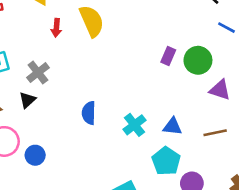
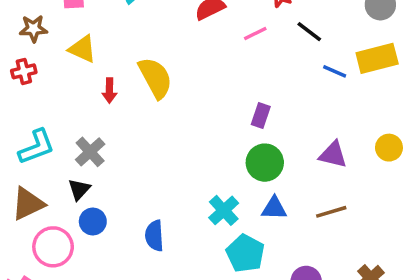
green circle: (198, 60) -> (265, 163), moved
blue semicircle: (89, 113) -> (154, 236), moved
blue circle: (35, 155) -> (93, 221), moved
cyan pentagon: (166, 161) -> (245, 253), moved

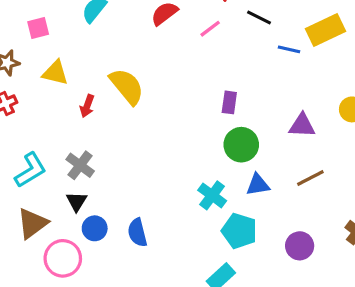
red arrow: (109, 91) -> (87, 106), turned 30
blue semicircle: (154, 236) -> (137, 233), moved

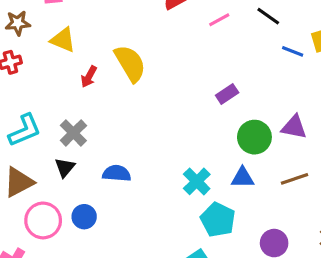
purple rectangle: (229, 102) -> (227, 94), turned 40
green circle: (241, 145) -> (254, 137), moved
blue circle: (95, 228) -> (84, 217), moved
blue semicircle: (137, 233) -> (117, 173), moved, turned 100

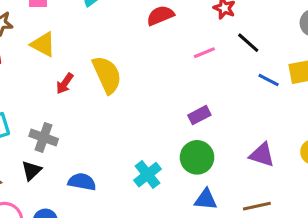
pink line: (219, 20) -> (204, 53), moved
gray cross: (73, 133) -> (44, 137), turned -32
green circle: (254, 137) -> (197, 157), moved
cyan cross: (197, 181) -> (148, 175), moved

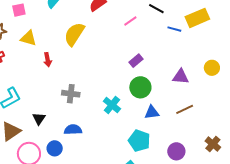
yellow semicircle: (107, 75) -> (74, 34), moved, turned -110
red arrow: (65, 83) -> (48, 60), turned -32
gray cross: (44, 137) -> (71, 94), moved
blue semicircle: (82, 182) -> (73, 130), moved

